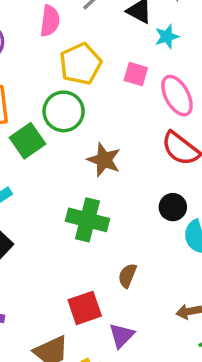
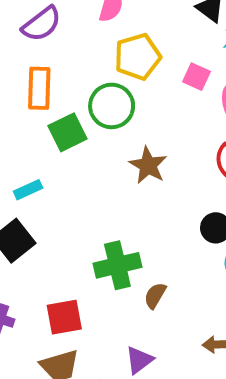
green cross: (87, 220) -> (117, 265), moved, turned -36
red square: (85, 308) -> (64, 317), moved

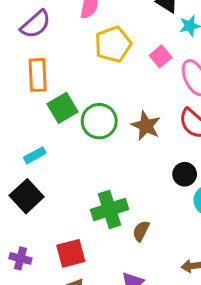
pink square: (196, 77) -> (161, 56), turned 30
green circle: (112, 106) -> (99, 121), moved
brown star: (148, 165) -> (146, 126), moved

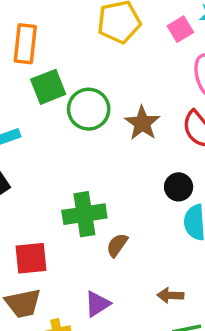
pink square: (161, 56) -> (180, 29), moved

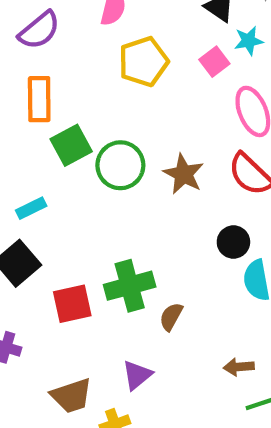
red square: (31, 258) -> (72, 304), moved
purple triangle: (97, 304) -> (137, 375), moved

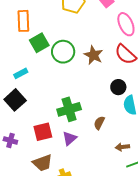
red square: (72, 304) -> (43, 132), moved
brown semicircle: (171, 317) -> (99, 123), moved
purple triangle: (137, 375) -> (70, 138), moved

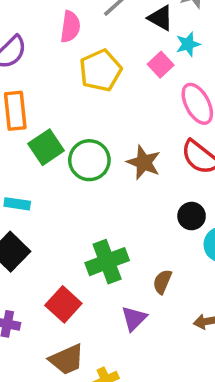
cyan rectangle: (21, 73) -> (17, 204), turned 40
red square: (43, 132) -> (63, 304), turned -30
purple triangle: (70, 138) -> (134, 318), moved

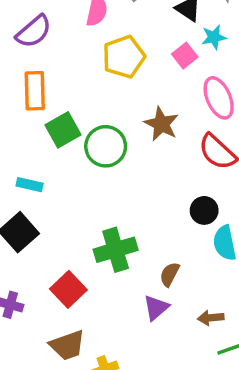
brown star: (144, 162) -> (161, 124), moved
purple triangle: (134, 318) -> (156, 308), moved

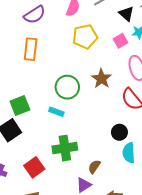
green square: (63, 130) -> (20, 105), moved
cyan rectangle: (30, 185) -> (56, 112), moved

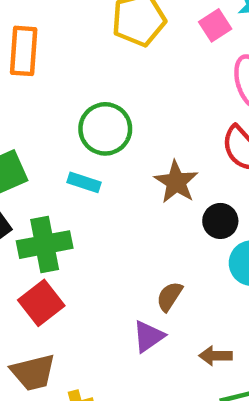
brown star: (101, 79) -> (176, 182), moved
green cross: (65, 148) -> (45, 245), moved

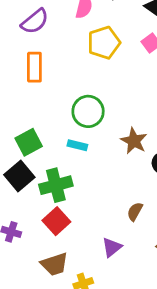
purple triangle: (148, 336) -> (112, 247), moved

